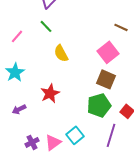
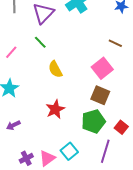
red star: (50, 93) -> (55, 109), moved

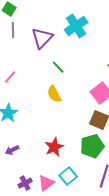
green line: (40, 42) -> (58, 67), moved
red star: (55, 109) -> (54, 147), moved

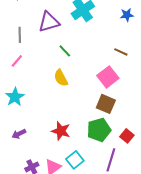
gray line: (13, 30) -> (20, 35), moved
purple triangle: (42, 38) -> (49, 22), turned 30
red star: (54, 147) -> (61, 131), turned -30

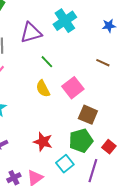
pink square: (108, 77) -> (73, 88), moved
cyan square: (75, 160) -> (65, 164), moved

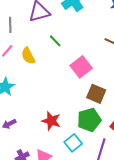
yellow semicircle: (43, 89) -> (28, 56), moved

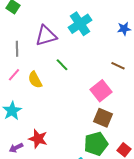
pink square: (81, 67) -> (101, 91), moved
red star: (51, 121) -> (38, 139), moved

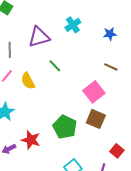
cyan cross: (80, 24) -> (73, 25), size x0.7
blue star: (124, 29) -> (110, 34), moved
green pentagon: (96, 144) -> (65, 127), moved, turned -30

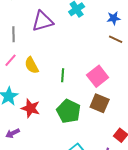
green line: (55, 66) -> (63, 75), moved, turned 48
brown line: (111, 67) -> (116, 39), moved
red star: (31, 140) -> (31, 108), moved

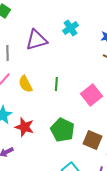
green line: (63, 75) -> (56, 84), moved
brown square: (100, 103) -> (92, 140), moved

